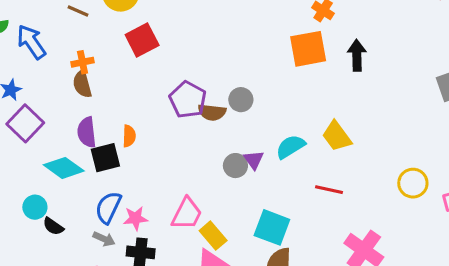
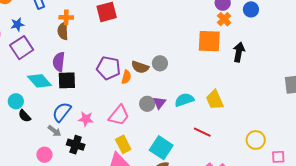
purple pentagon: (188, 100) -> (108, 68), moved, turned -30
orange semicircle: (129, 136) -> (126, 77), moved
pink trapezoid: (187, 214) -> (119, 115), moved
pink star: (136, 218) -> (86, 119), moved

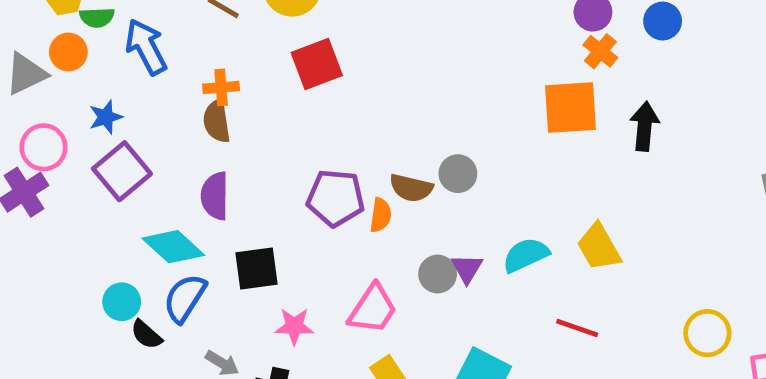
black square: (67, 80) -> (257, 268), moved
blue semicircle: (62, 112) -> (185, 298), moved

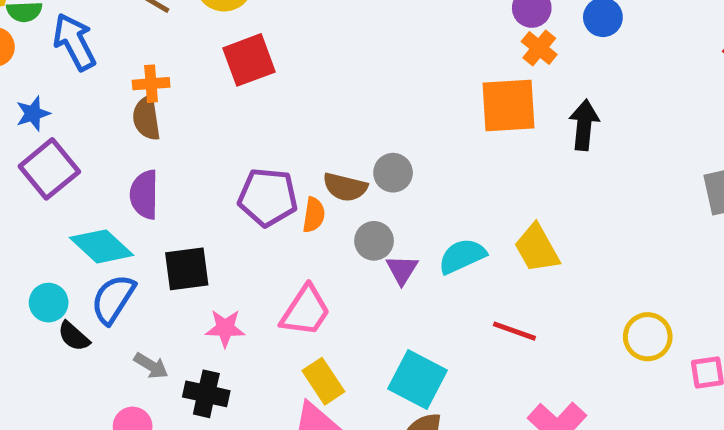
gray circle: (438, 274) -> (374, 241), moved

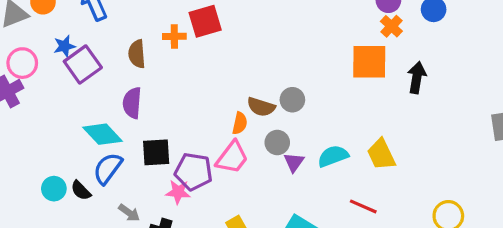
orange cross: (151, 84) -> (174, 36), moved
purple square: (49, 169) -> (83, 65), moved
purple pentagon: (268, 197) -> (194, 172), moved
cyan circle: (49, 303) -> (54, 189), moved
pink trapezoid: (305, 311) -> (232, 157), moved

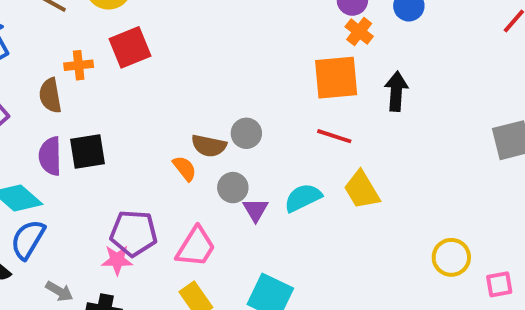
orange cross: (174, 36) -> (79, 65), moved
orange semicircle: (240, 123) -> (185, 168), turned -45
black square: (156, 152) -> (87, 151), moved
pink trapezoid: (232, 157) -> (196, 247), moved
red line: (363, 206) -> (334, 136), moved

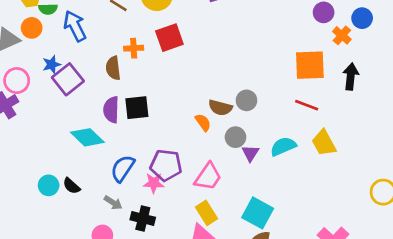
orange cross: (359, 32) -> (342, 35), moved
blue semicircle: (28, 239) -> (123, 168), moved

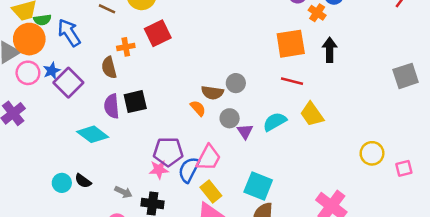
orange circle: (32, 28) -> (29, 39), size x1.6
pink circle: (17, 81) -> (28, 73), moved
blue semicircle: (123, 168) -> (189, 170), moved

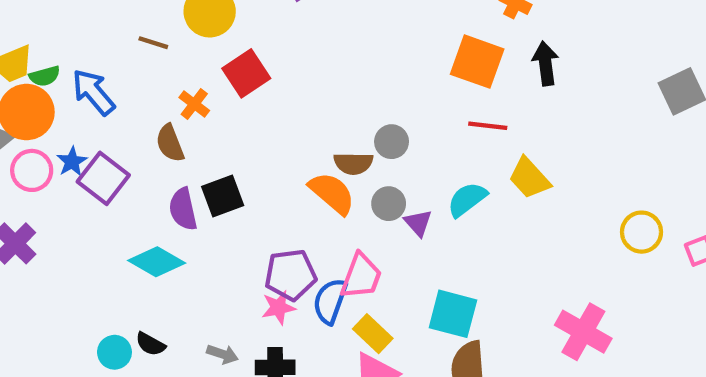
orange square: (291, 44) -> (477, 62), turned 36
orange cross: (126, 47) -> (194, 104), turned -35
orange semicircle: (198, 108) -> (332, 193), size x1.6

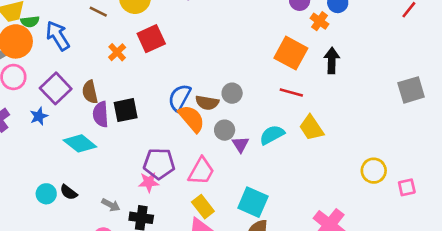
brown semicircle: (170, 143) -> (90, 92), moved
blue star: (72, 162) -> (39, 116), moved
blue semicircle: (330, 301) -> (179, 98), moved

